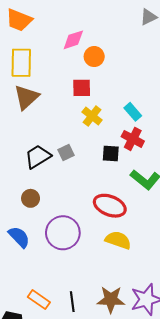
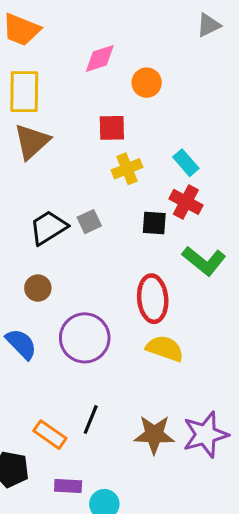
orange circle: (94, 57) -> (147, 83), moved
yellow cross: (92, 116) -> (127, 169), turned 30
red ellipse: (110, 206) -> (153, 299), turned 64
black line: (72, 302) -> (91, 419), moved, turned 30

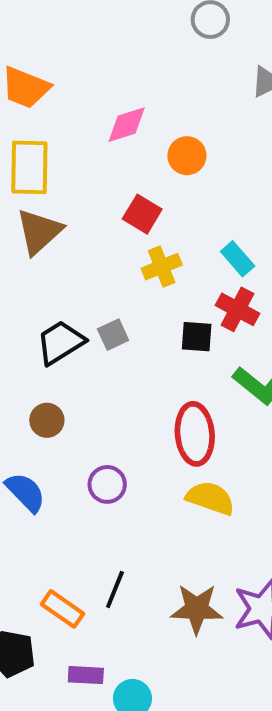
red square: (112, 128) -> (142, 214), turned 32
purple circle: (85, 338) -> (107, 484), size x0.6

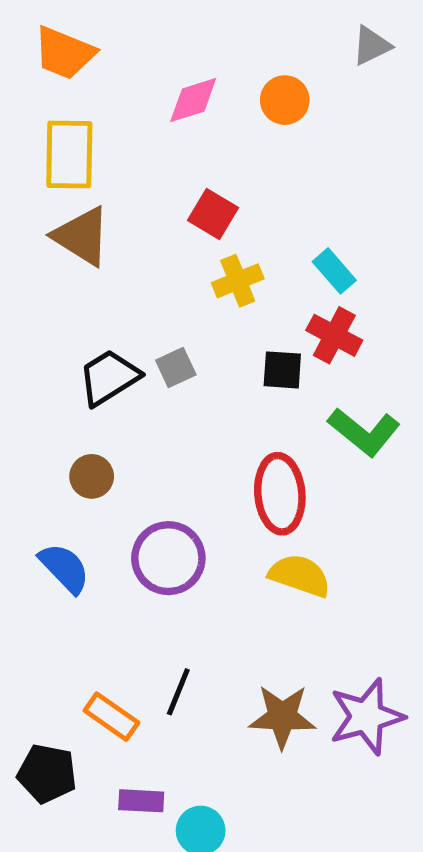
orange circle: (187, 156) -> (285, 100), moved
brown triangle: (39, 232) -> (82, 236), turned -46
purple circle: (107, 484) -> (168, 558), size x1.5

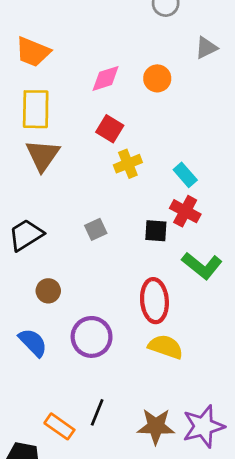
red square: (213, 214) -> (110, 129), moved
brown triangle: (82, 236) -> (43, 155), turned 33
yellow cross: (238, 281) -> (128, 164), moved
black trapezoid: (109, 377) -> (26, 235), moved

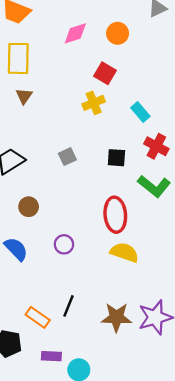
red square: (110, 129) -> (105, 73), moved
brown triangle: (43, 155) -> (24, 96), size x0.6
red cross: (185, 211) -> (156, 146), moved
purple circle: (92, 337) -> (64, 244), size x0.6

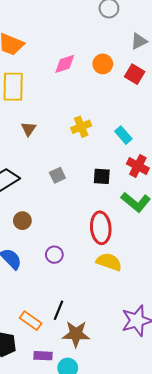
red square: (105, 73) -> (135, 74), moved
brown triangle: (24, 96) -> (29, 129), moved
brown star: (116, 317) -> (76, 334), moved

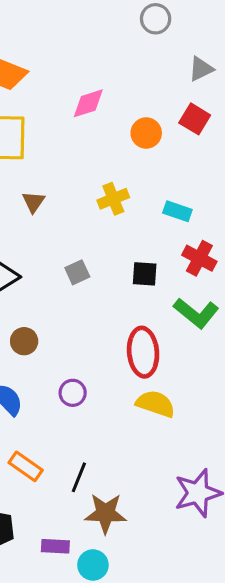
orange circle: (103, 64) -> (146, 133), moved
cyan rectangle: (123, 135) -> (177, 211), turned -30
orange rectangle: (31, 321) -> (26, 466), moved

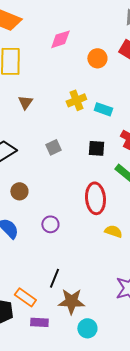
cyan rectangle: (177, 211) -> (103, 109), moved
yellow semicircle: (156, 404) -> (113, 231), moved, size x0.7
orange rectangle: (26, 466) -> (25, 297), moved
cyan circle: (93, 565) -> (87, 328), moved

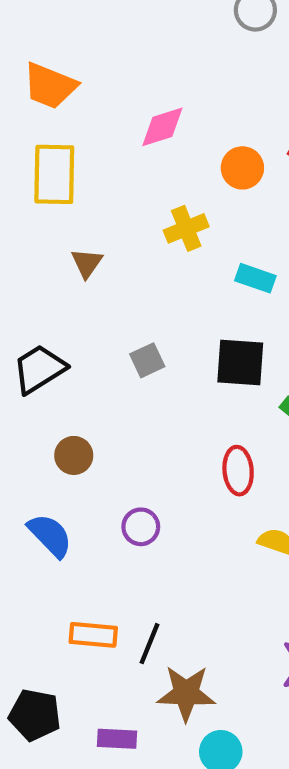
yellow cross: (76, 100) -> (186, 228), moved
black square: (96, 148) -> (240, 362), size x1.4
red ellipse: (95, 198) -> (238, 471), size x0.7
orange rectangle: (25, 297) -> (93, 635), moved, turned -30

